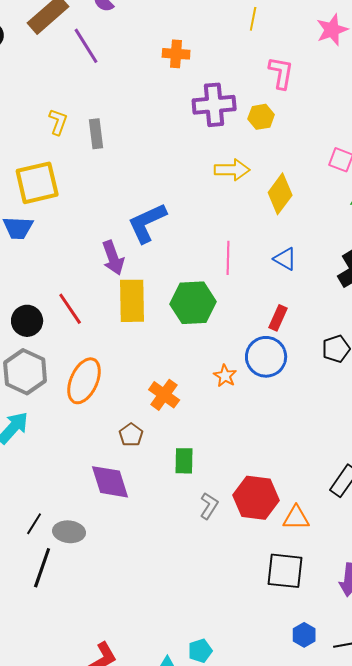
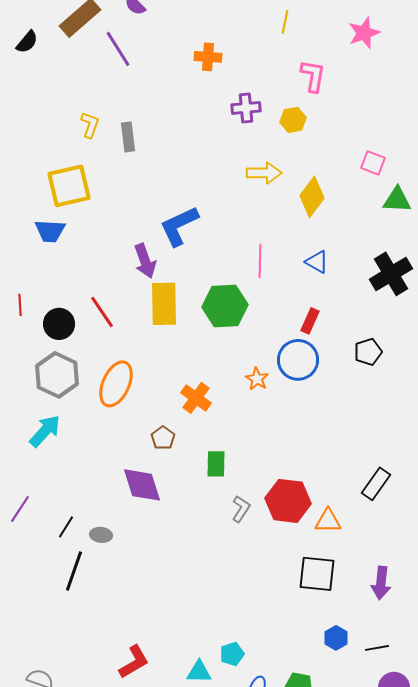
purple cross: (214, 105) -> (246, 108), size x0.7
gray ellipse: (69, 532) -> (101, 535), size x0.7

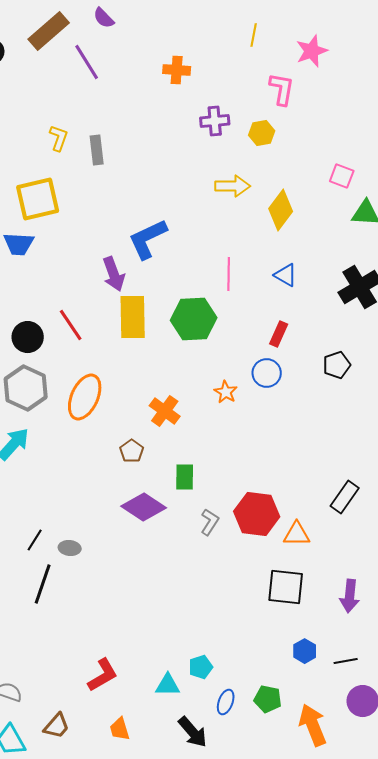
pink star: (364, 33) -> (312, 51), moved
blue circle: (298, 360) -> (267, 373), size x0.7
purple diamond: (142, 485) -> (144, 507), moved, turned -39

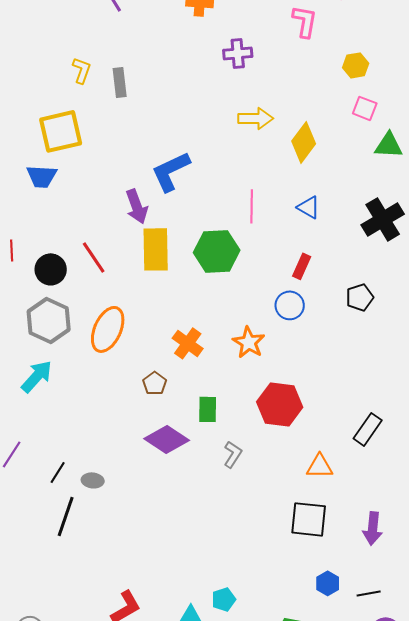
yellow hexagon: (262, 133) -> (356, 65), moved
orange star: (226, 392) -> (249, 342), moved, size x1.4
red hexagon: (257, 514) -> (280, 404), moved

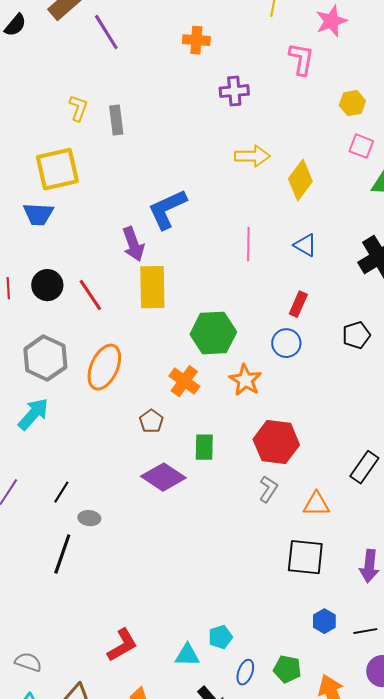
green hexagon: (217, 251) -> (213, 333), moved
black circle: (51, 269) -> (47, 285), moved
gray L-shape: (233, 454) -> (268, 489), moved
black line: (58, 472) -> (61, 492), moved

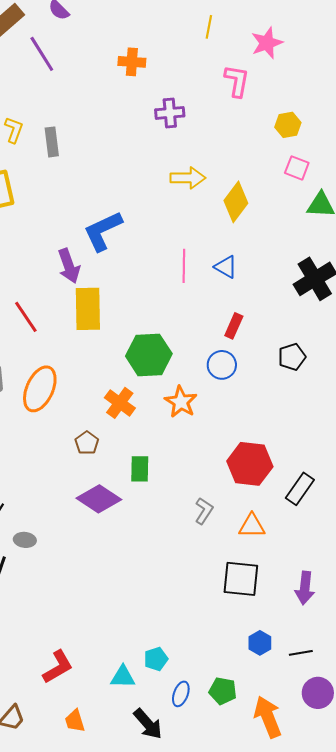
blue triangle: (305, 245) -> (226, 267), moved
red hexagon: (276, 442) -> (250, 464), moved

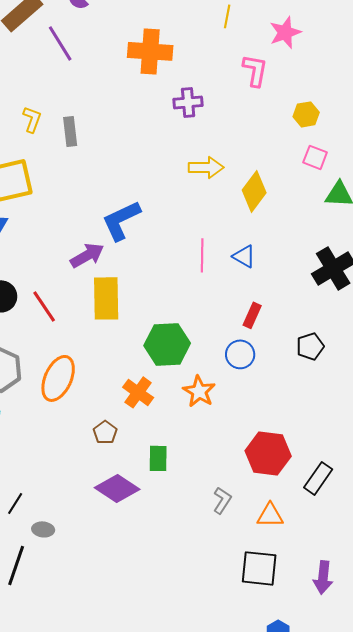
orange cross: (132, 62) -> (150, 51), size x1.6
purple arrow: (69, 266) -> (87, 255), turned -100

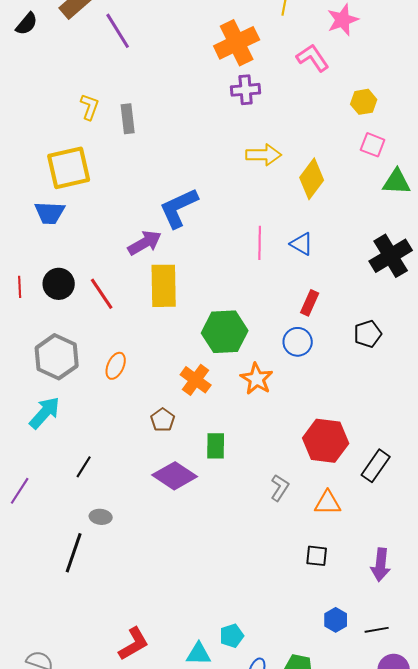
orange cross: (150, 51) -> (237, 43), moved, turned -30
pink L-shape: (255, 70) -> (313, 58), turned -44
orange ellipse: (58, 378) -> (116, 366), size x0.6
black line: (15, 503) -> (84, 467), moved
black square: (259, 568) -> (317, 556), size x0.6

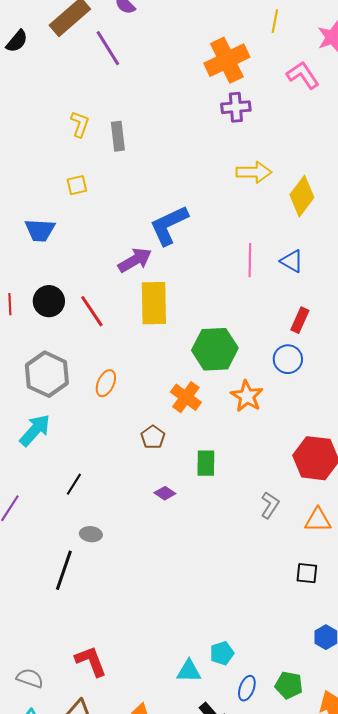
yellow square: (69, 168) -> (77, 185), moved, size x0.5
purple diamond: (175, 476) -> (165, 493), size x0.5
red L-shape: (134, 644) -> (91, 661), moved, turned -81

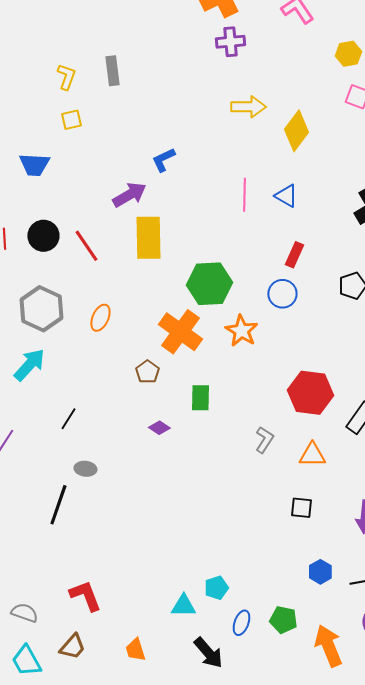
yellow L-shape: (80, 124) -> (66, 77), moved
blue L-shape: (169, 225) -> (163, 160), size x0.6
orange cross: (186, 397) -> (180, 332), size x1.4

